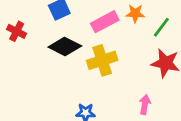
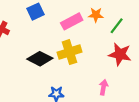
black diamond: (65, 47) -> (40, 59), moved

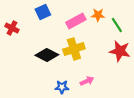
green line: (117, 26) -> (117, 25), turned -70
pink arrow: (103, 87) -> (87, 81), moved, turned 56

